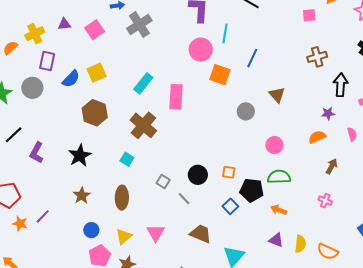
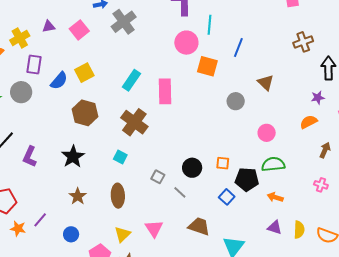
blue circle: (91, 230) -> (71, 234), moved

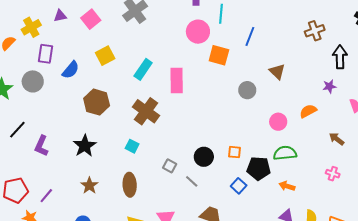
yellow square: (84, 73) -> (105, 56), moved
orange semicircle: (309, 122) -> (308, 111), moved
brown arrow: (325, 150) -> (337, 139), turned -77
purple line: (40, 220) -> (46, 196), moved

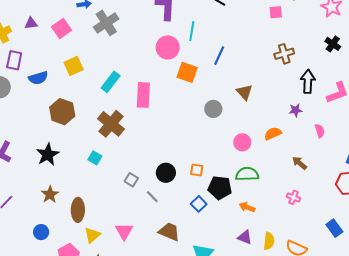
blue semicircle: (71, 70) -> (38, 78), turned 30
brown ellipse: (130, 185) -> (78, 210), moved

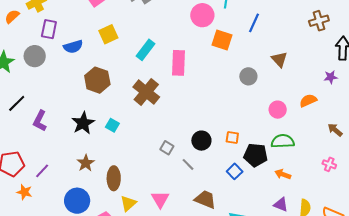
cyan square: (95, 158) -> (112, 125), moved
blue circle: (41, 232) -> (77, 201), size x1.6

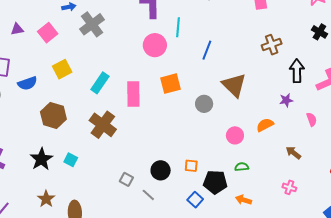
orange square: (222, 40) -> (170, 84), moved, turned -30
brown triangle: (279, 59) -> (234, 85), size x1.5
green semicircle: (283, 141) -> (242, 167), size x0.6

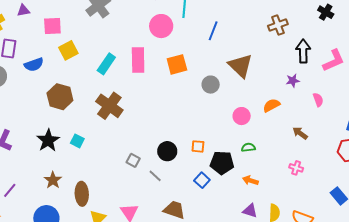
pink square: (48, 33) -> (52, 26), moved, turned 36
pink rectangle: (133, 94) -> (138, 60), moved

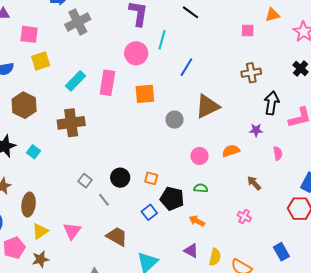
brown triangle: (241, 66) -> (207, 106), turned 40
brown cross: (109, 106) -> (71, 123), turned 36

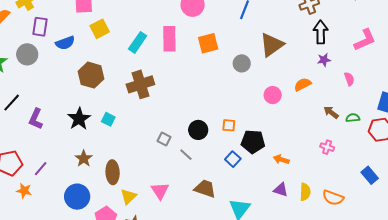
black arrow: (272, 103) -> (321, 32), moved
green semicircle: (201, 188) -> (353, 118), moved

